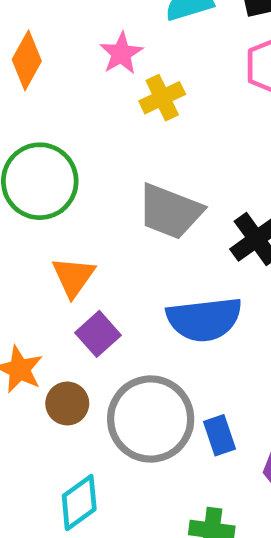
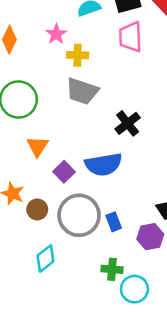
yellow cross: (162, 98) -> (78, 55), turned 30
gray trapezoid: (170, 211) -> (82, 91), moved
purple square: (98, 334) -> (64, 172), moved

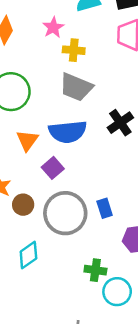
blue semicircle: (103, 164) -> (68, 132), moved
blue rectangle: (114, 222) -> (105, 208), moved

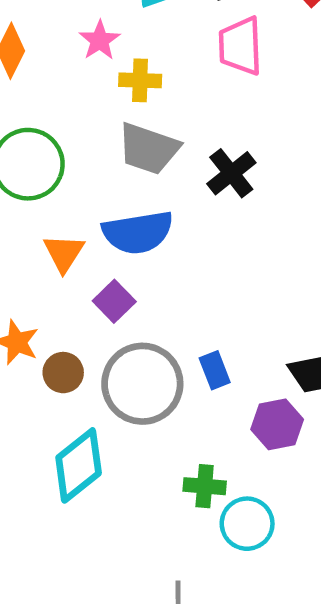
black cross: (120, 123) -> (231, 173), moved
cyan diamond: (28, 255) -> (79, 465), size x1.4

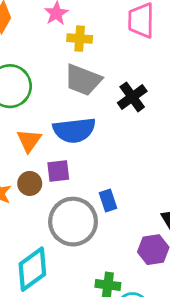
purple square: (114, 301) -> (58, 171), turned 35
blue rectangle: (215, 370) -> (108, 201), moved
brown circle: (63, 373) -> (30, 183), moved

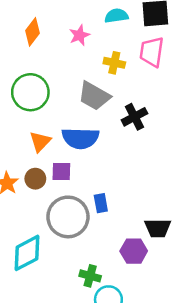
yellow cross: (80, 39) -> (114, 63), moved

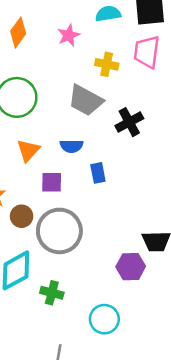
blue semicircle: (80, 138) -> (71, 146), size x0.6
brown circle: (35, 179) -> (22, 216), moved
blue rectangle: (101, 203) -> (98, 173), moved
green cross: (90, 276) -> (52, 293), moved

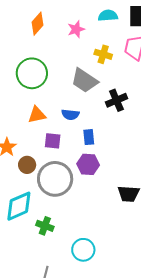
orange triangle: (28, 150) -> (37, 115), turned 30
purple hexagon: (131, 267) -> (88, 164), moved

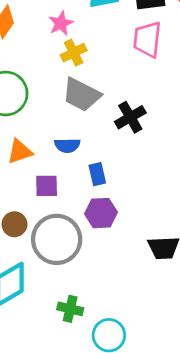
yellow cross: (103, 54) -> (74, 53), moved, turned -36
green cross: (45, 226) -> (70, 309), moved

